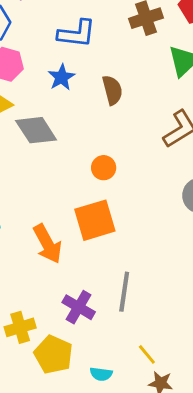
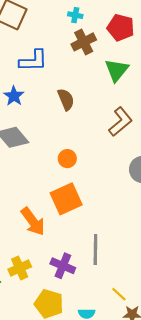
blue star: (62, 77) -> (14, 96), moved
yellow cross: (20, 327) -> (20, 268), moved

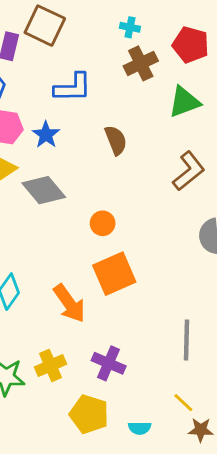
green triangle: (117, 70) -> (184, 102), turned 30
orange circle: (67, 159) -> (103, 223), moved
gray line: (95, 249) -> (187, 340), moved

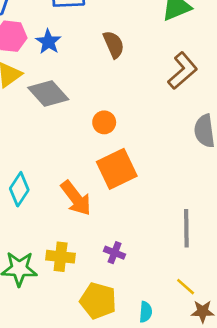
purple cross: (109, 363) -> (115, 253), size x0.7
yellow cross: (51, 366) -> (61, 257), turned 32
cyan semicircle: (140, 428) -> (146, 312), turned -84

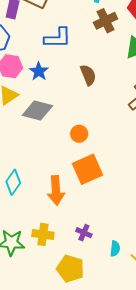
gray diamond: (48, 93) -> (37, 111), turned -36
orange arrow: (76, 198) -> (56, 190), turned 32
cyan semicircle: (146, 312) -> (115, 249), moved

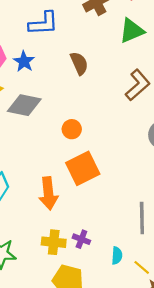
yellow cross: (43, 234) -> (54, 242), moved

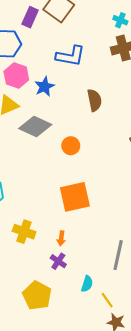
orange circle: (72, 129) -> (71, 146), moved
orange arrow: (48, 193) -> (61, 238), moved, size x0.5
yellow cross: (54, 242) -> (24, 232), moved

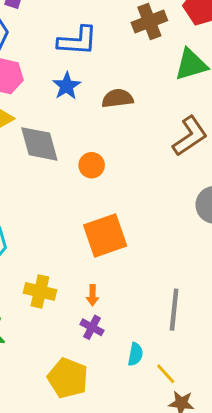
blue star: (44, 87) -> (67, 86), moved
brown semicircle: (94, 100) -> (117, 98), turned -80
gray diamond: (35, 126) -> (39, 144), turned 56

